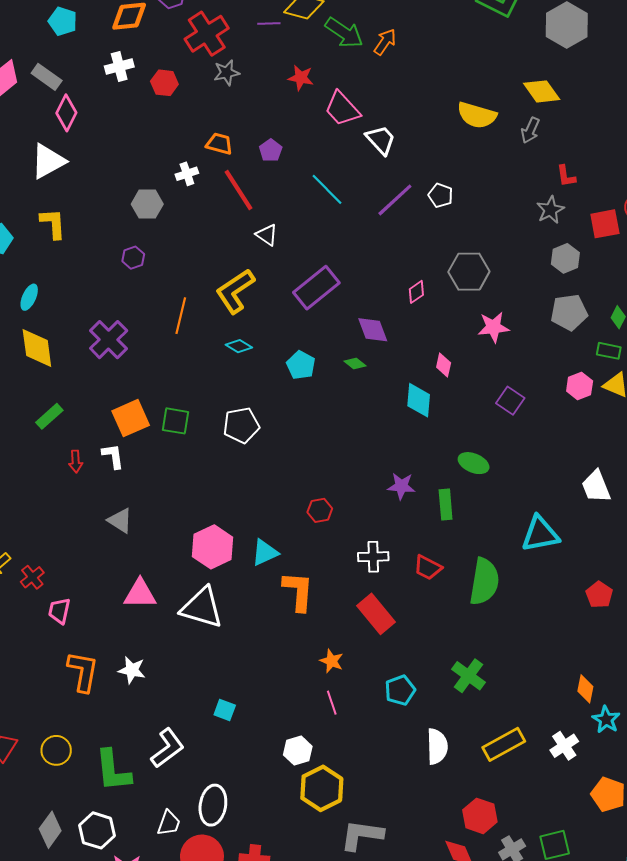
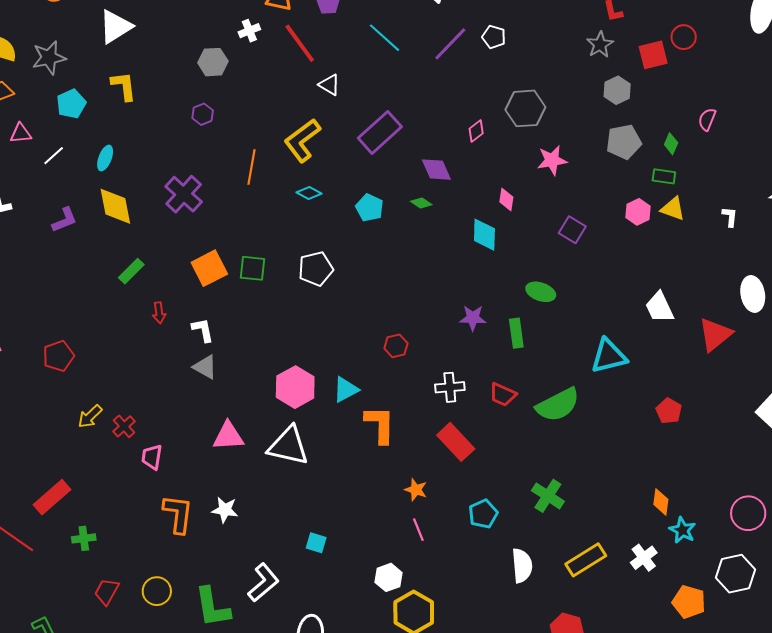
white L-shape: (113, 456) -> (203, 330), moved
green semicircle: (484, 581) -> (558, 405), turned 57

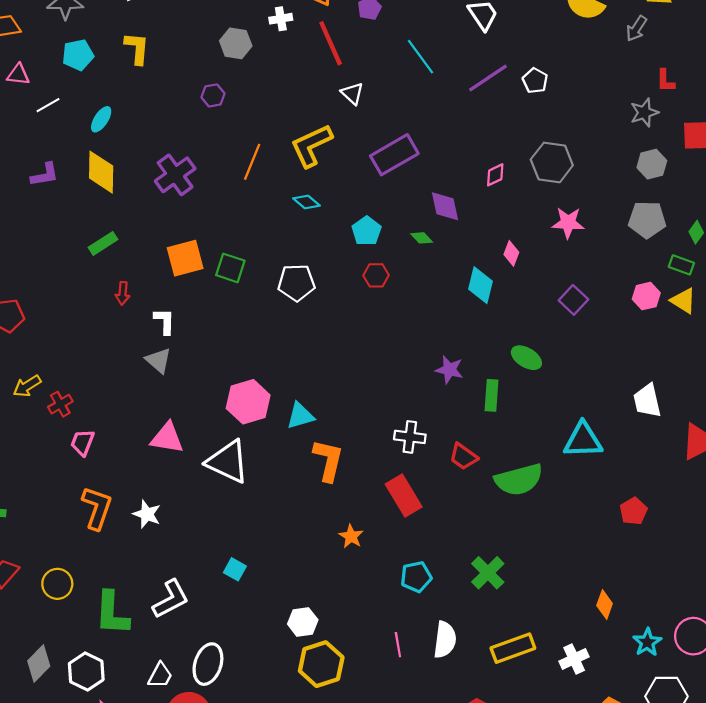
red hexagon: (396, 346) -> (376, 275), moved
pink line: (418, 530) -> (398, 645), moved
cyan star: (682, 530) -> (647, 642), moved

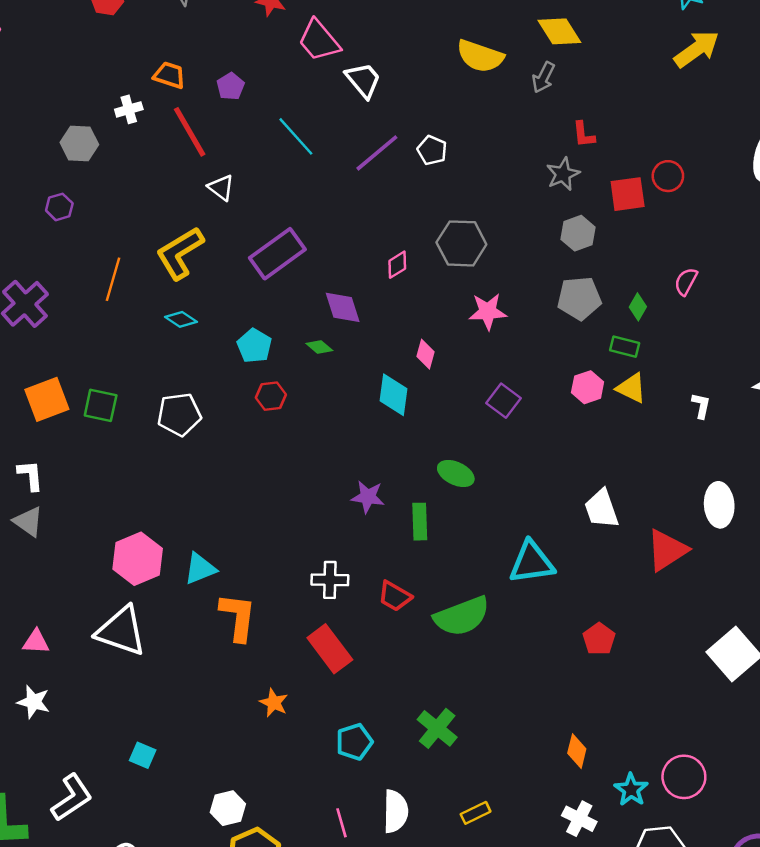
pink triangle: (167, 438) -> (36, 642), moved, size x0.7
yellow rectangle: (513, 648) -> (476, 813), size x0.6
white cross: (574, 659) -> (579, 819), moved, turned -32

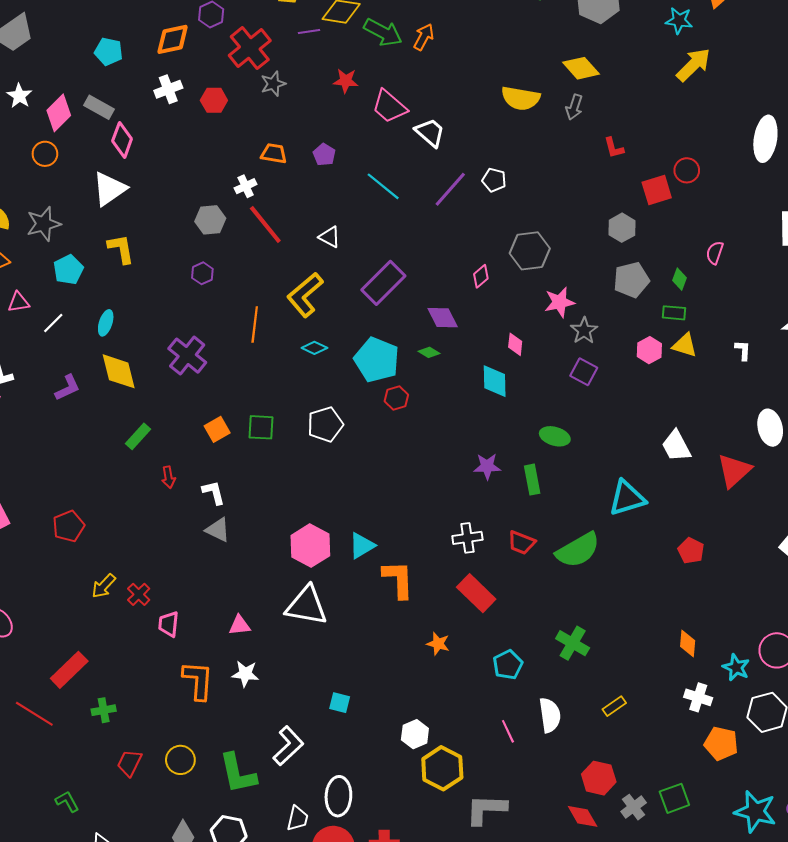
red line: (190, 132) -> (265, 224), moved
gray star: (563, 174) -> (584, 331), moved
cyan pentagon: (254, 346) -> (377, 360), size x1.6
orange square: (47, 399) -> (217, 429), size x0.7

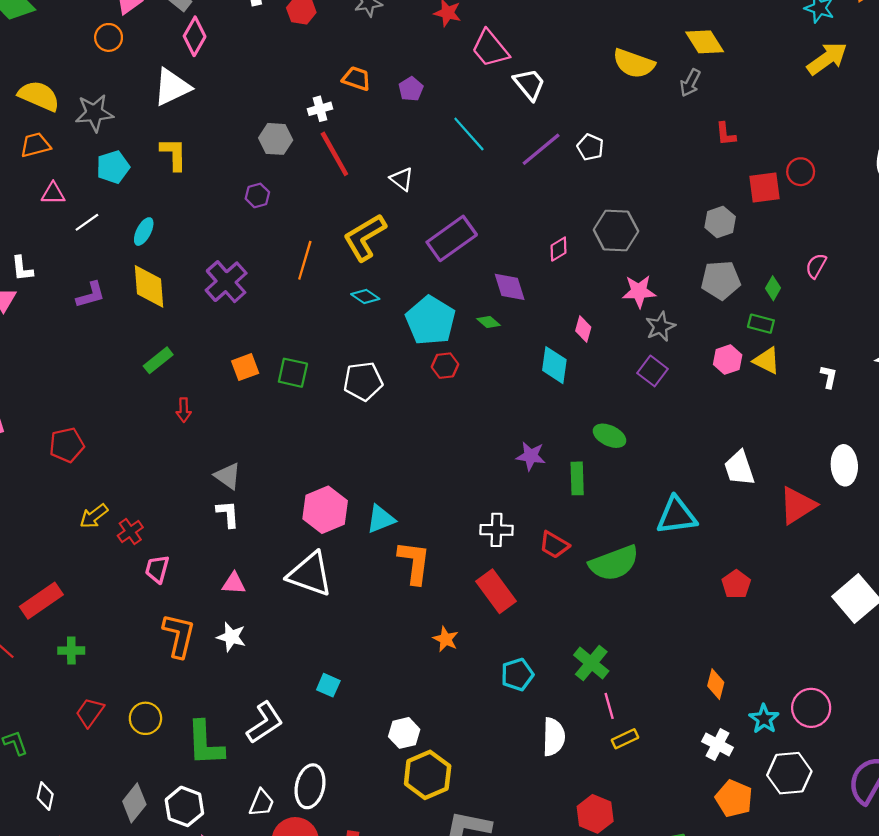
white L-shape: (214, 492) -> (228, 514), moved
pink line: (508, 731) -> (609, 706), moved

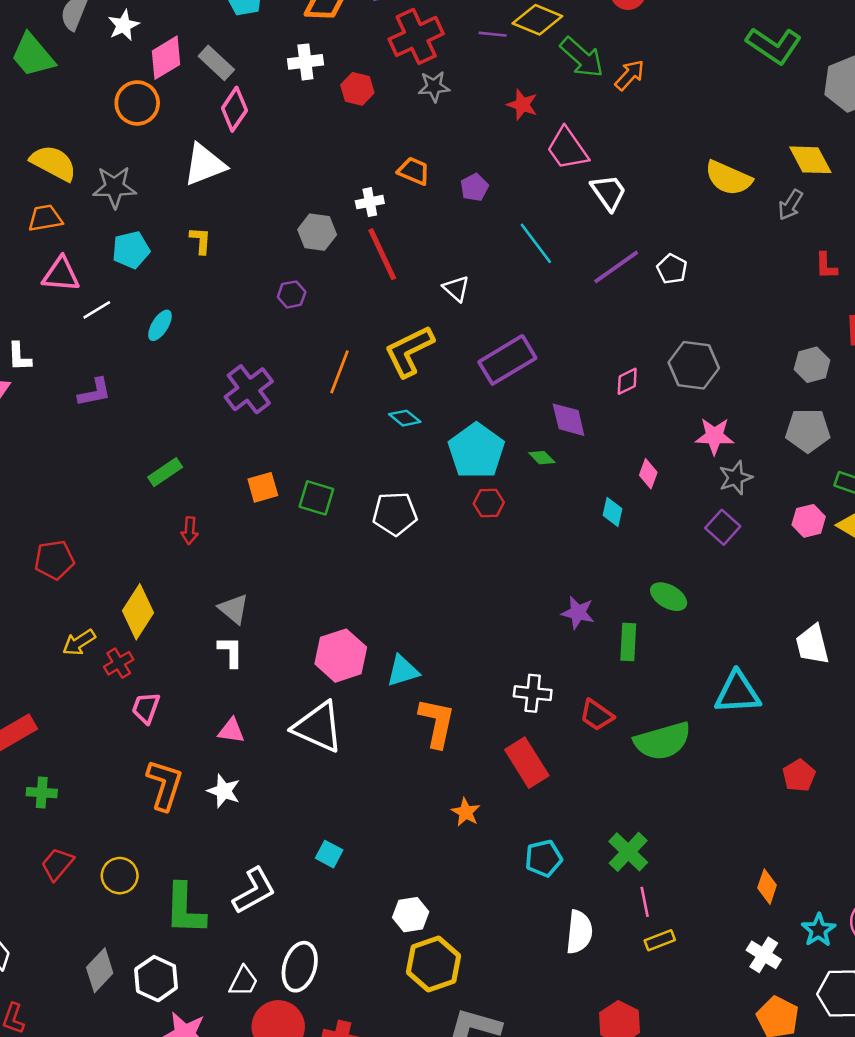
orange circle: (109, 37) -> (137, 103), size x1.4
yellow L-shape: (174, 154) -> (201, 241), size x0.7
pink triangle: (53, 193) -> (61, 274), size x1.4
yellow diamond: (149, 286) -> (138, 612), moved, turned 33
cyan diamond: (554, 365) -> (612, 512), size x0.7

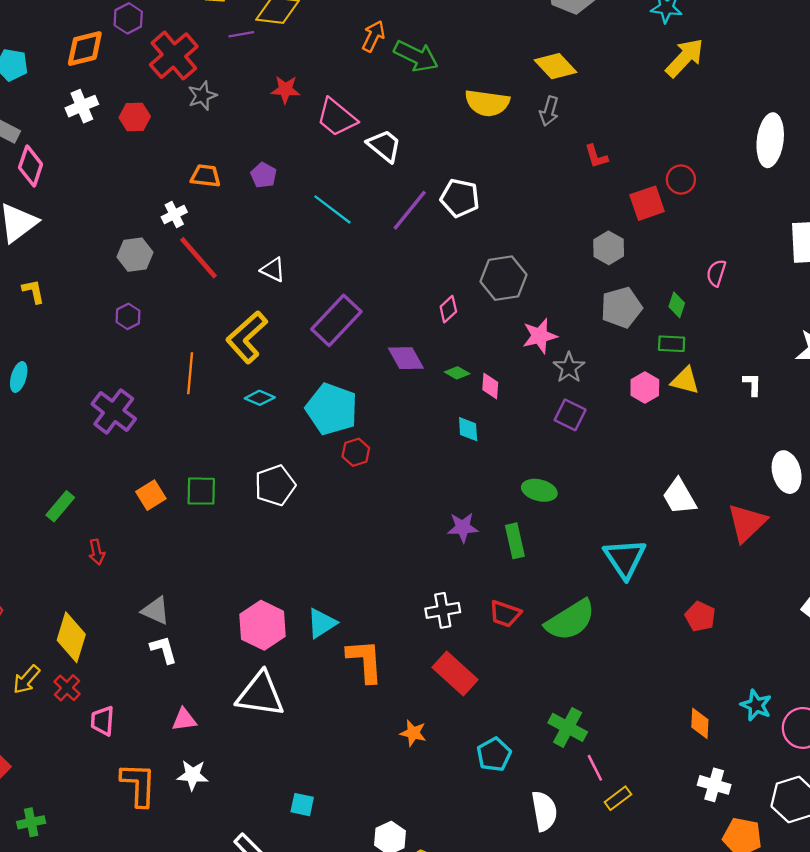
green arrow: (582, 57) -> (416, 56), moved
white pentagon: (672, 269) -> (460, 198), size x1.4
green diamond: (542, 458) -> (457, 373), moved
cyan triangle: (737, 693) -> (625, 558), turned -45
cyan star: (818, 930) -> (756, 705), moved

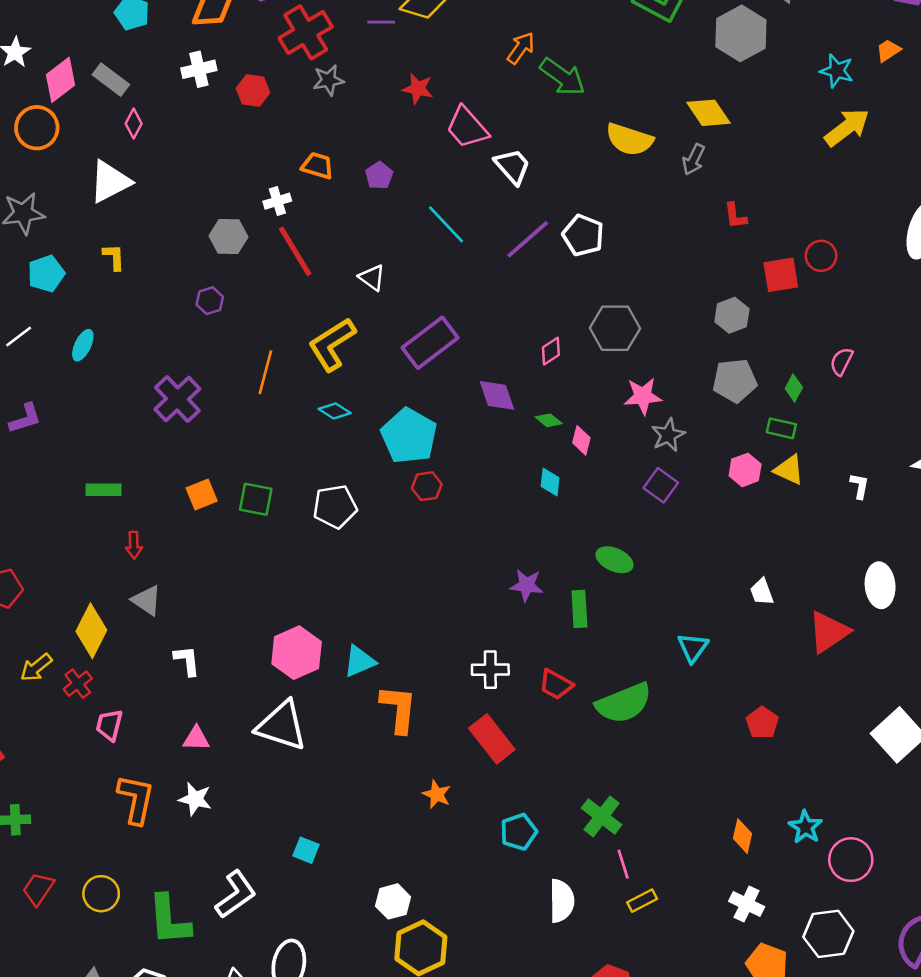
pink diamond: (31, 166) -> (134, 124), size x0.7
white trapezoid: (679, 497) -> (762, 592), size x0.7
green rectangle: (60, 506) -> (103, 490), turned 40
cyan triangle: (625, 558) -> (693, 648), size x0.7
gray triangle: (156, 611) -> (147, 600), moved

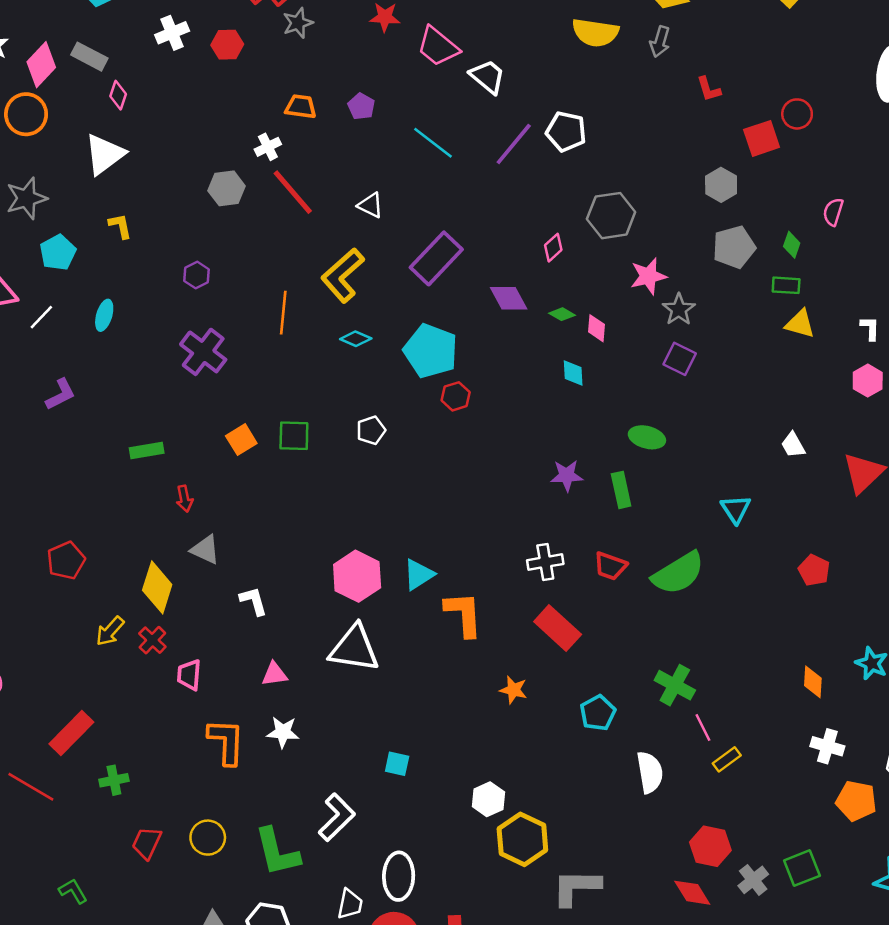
purple hexagon: (210, 301) -> (197, 275), moved
pink hexagon: (745, 470) -> (868, 381), moved
white pentagon: (335, 507) -> (371, 430), size x0.7

